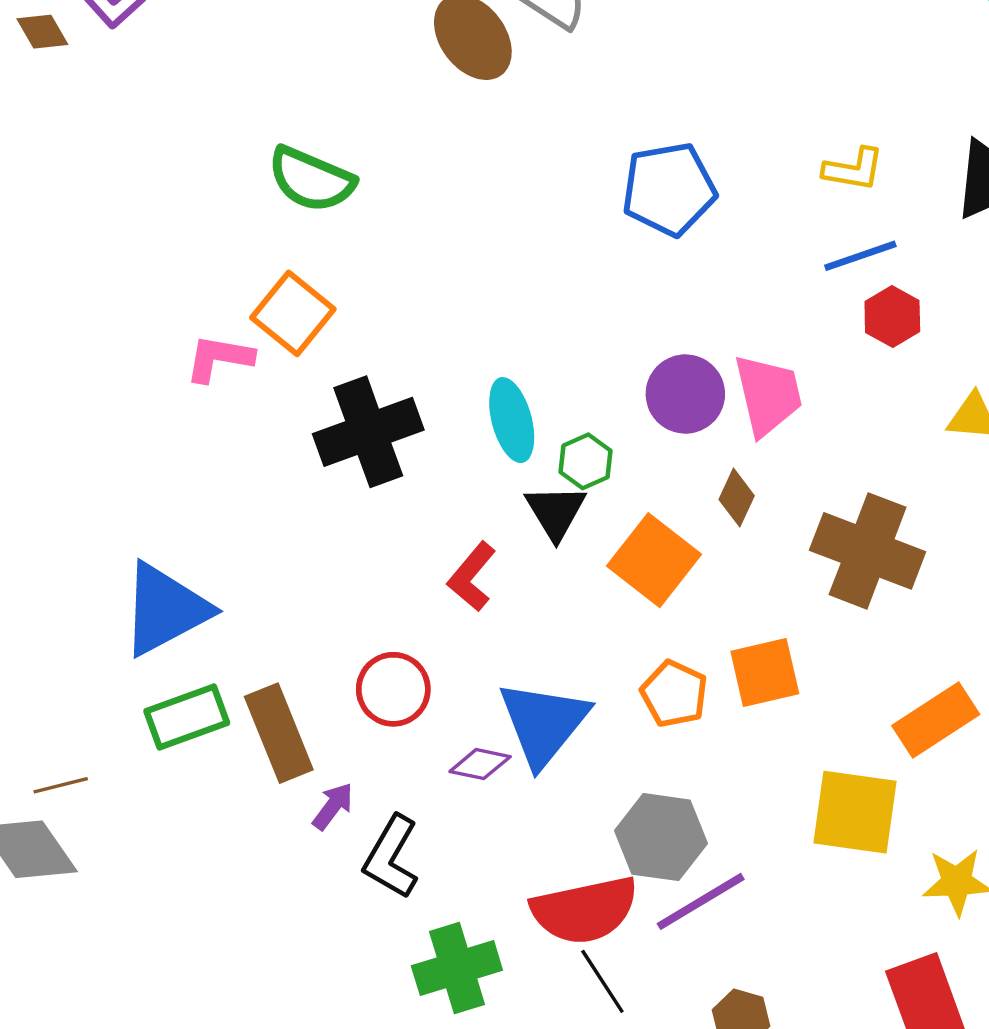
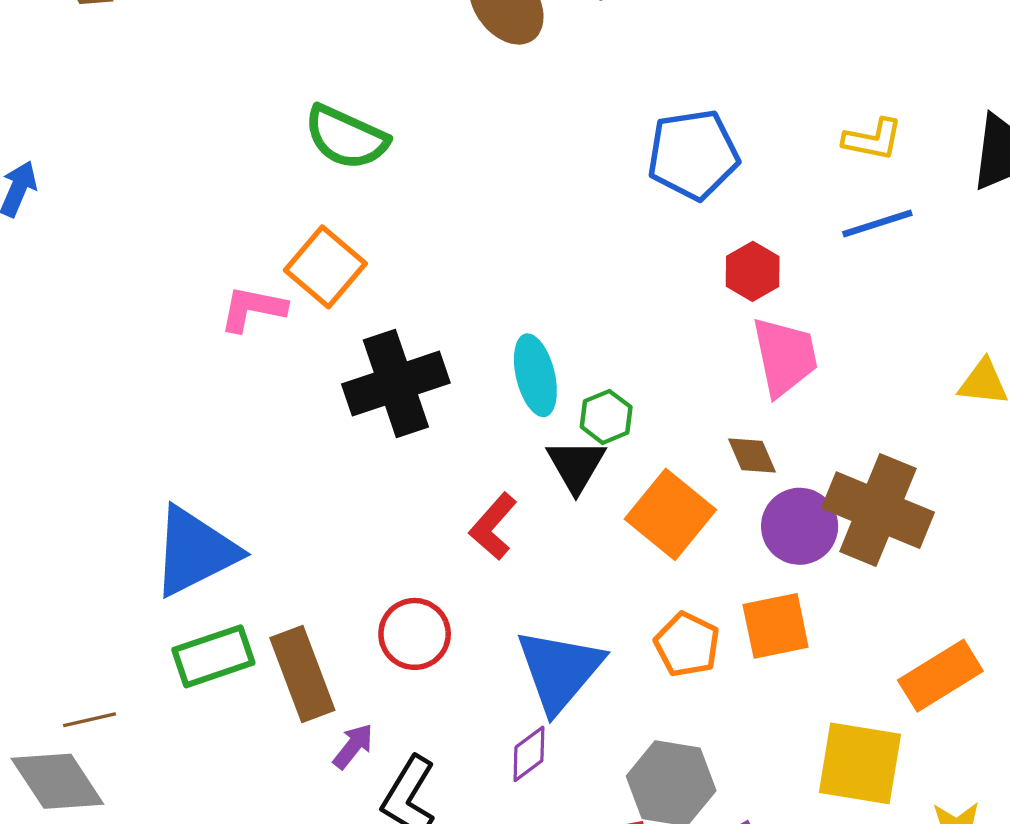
red hexagon: (892, 316) -> (753, 271), moved
purple circle: (685, 394) -> (800, 526), moved
brown diamond: (737, 498) -> (752, 455), turned -50
purple diamond: (480, 764) -> (529, 754), moved, turned -50

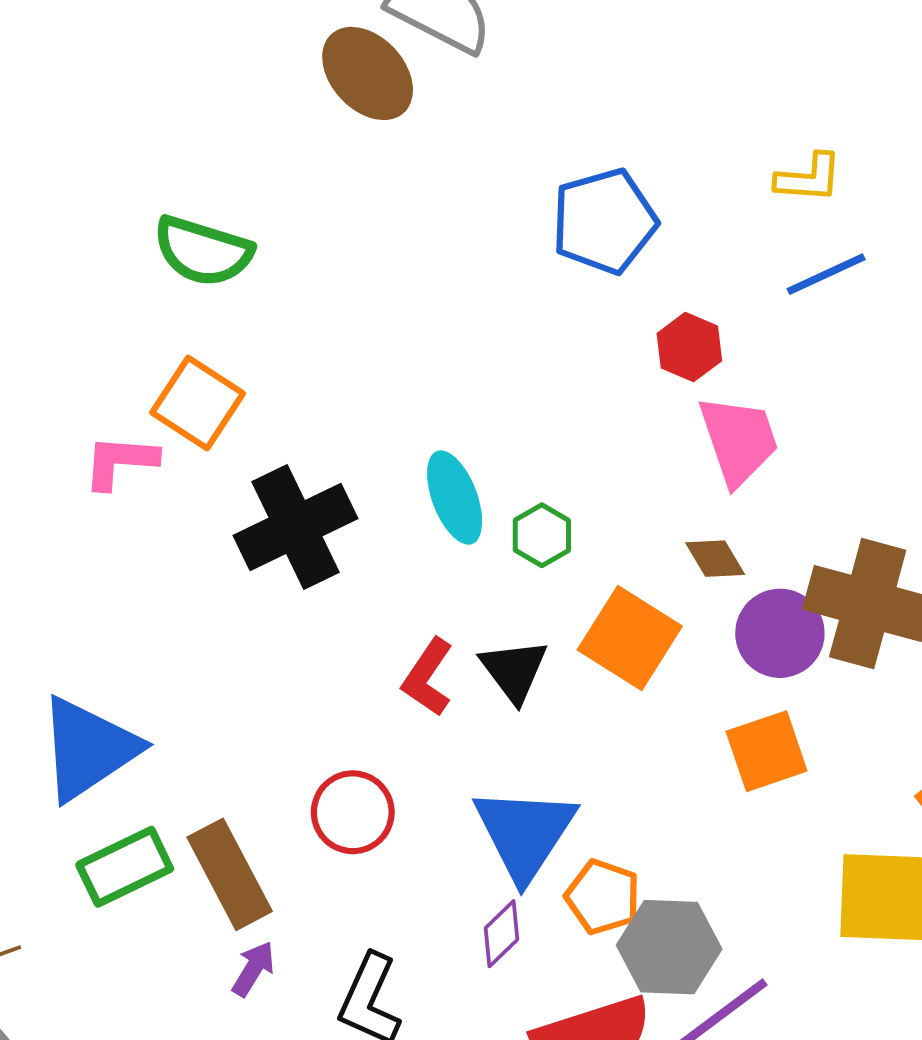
black triangle: (576, 465) -> (514, 671), moved
orange pentagon: (687, 645) -> (603, 897), moved
purple arrow: (353, 746) -> (253, 969), moved

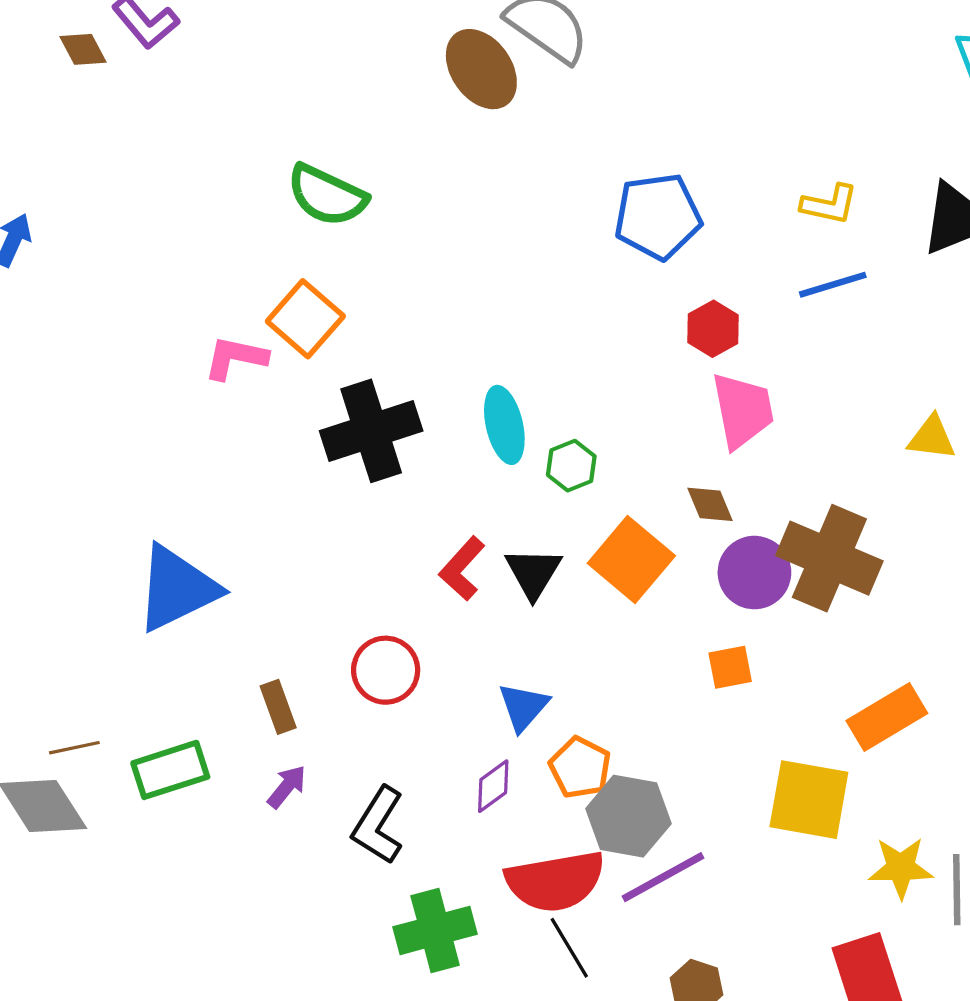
orange square: (767, 751) -> (730, 667), size x0.7
blue triangle: (525, 833) -> (523, 707), size x0.6
green rectangle: (125, 867) -> (170, 770), moved
brown rectangle: (230, 874) -> (278, 707), size x0.6

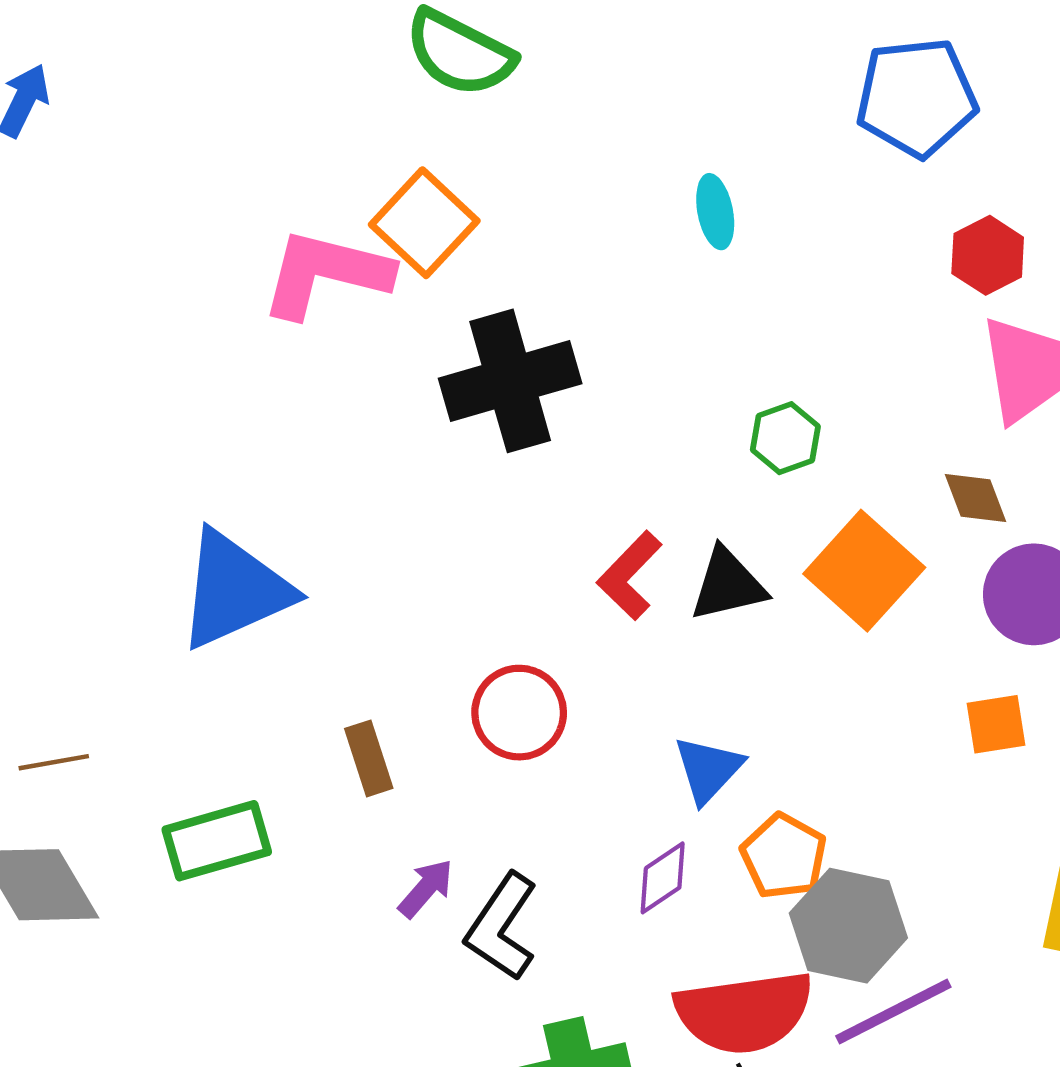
pink L-shape: (236, 358) -> (326, 273), size x1.5
cyan ellipse: (504, 425) -> (715, 212), moved, size x0.7
black triangle: (533, 573) -> (728, 585), turned 44
brown line: (74, 748) -> (54, 762), moved
purple arrow: (287, 787) -> (426, 888), moved

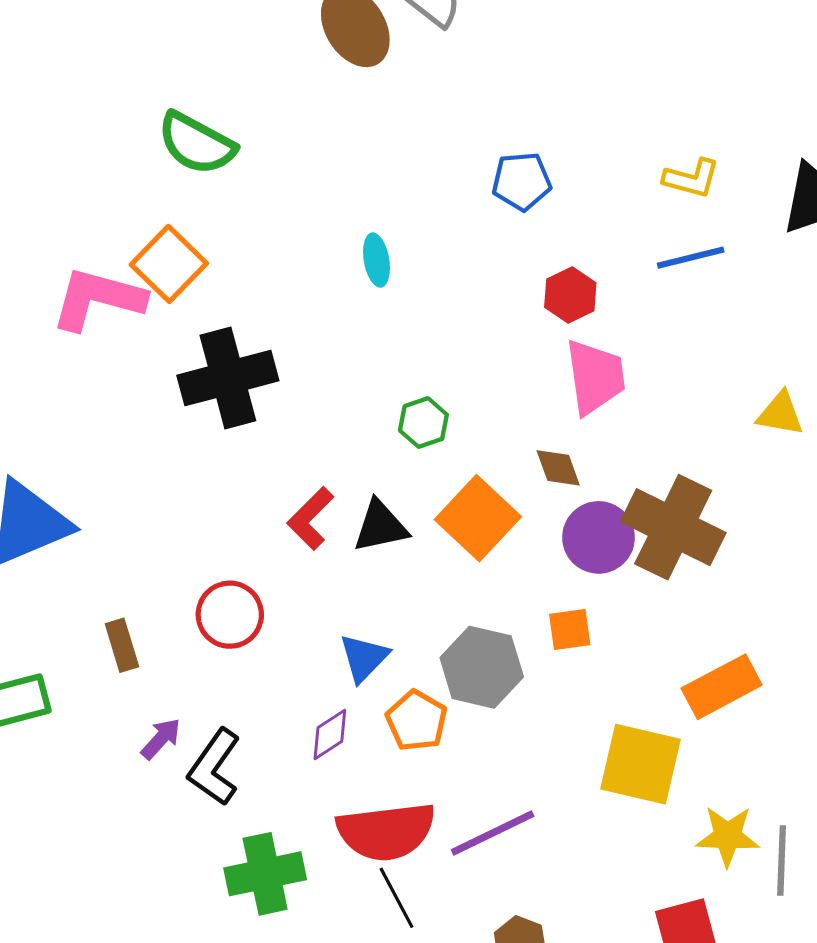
blue pentagon: (916, 97) -> (522, 181), size x0.7
gray hexagon: (848, 926) -> (482, 667), moved

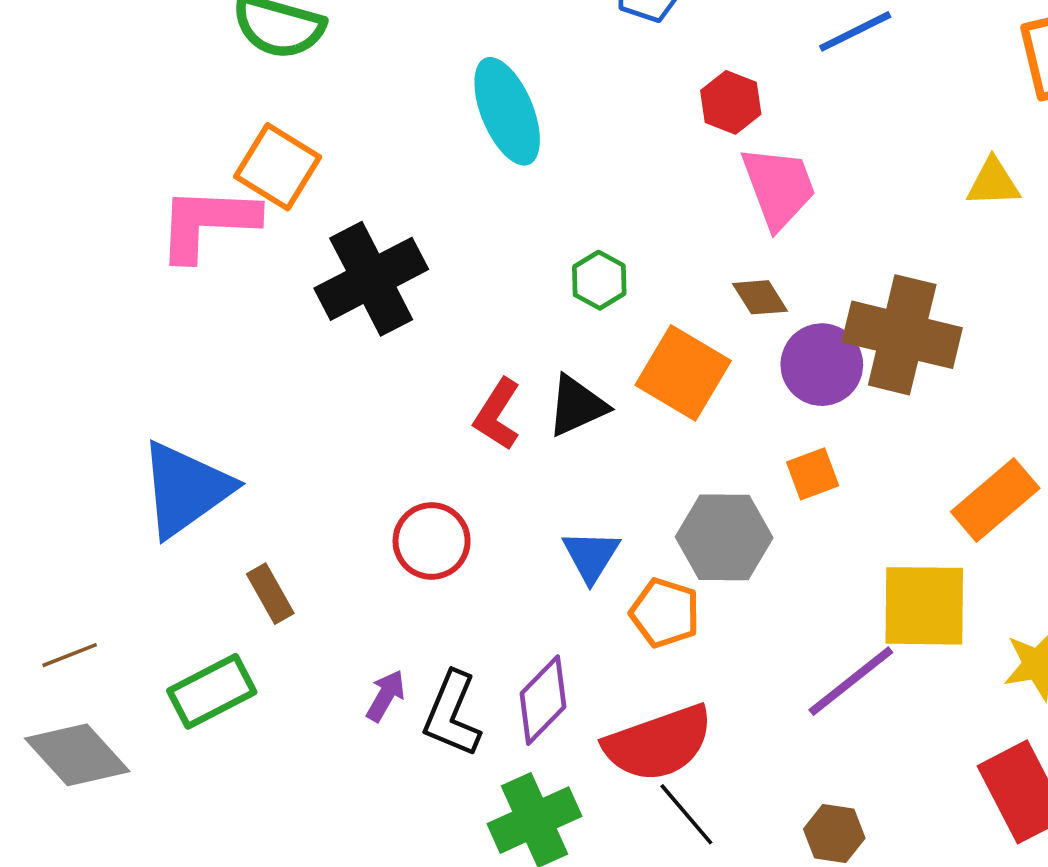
cyan ellipse: (376, 260) -> (507, 111), size x1.8
brown rectangle: (122, 645) -> (270, 594), moved
purple diamond: (330, 735) -> (543, 700), moved, size x1.4
purple line: (493, 833) -> (851, 681), moved

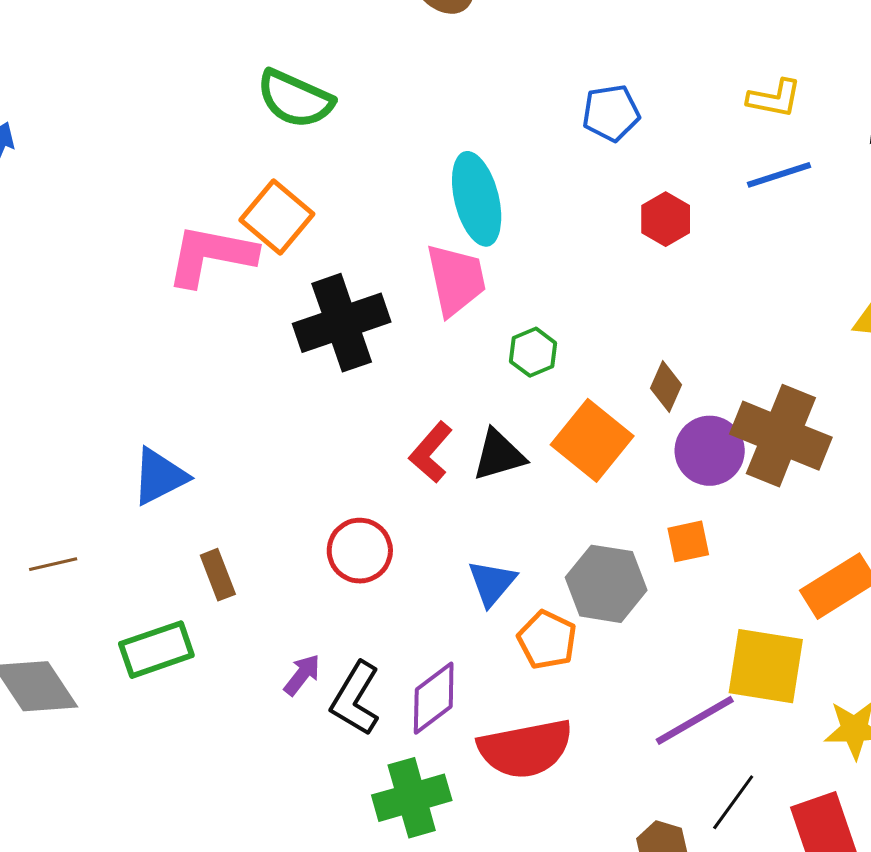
pink trapezoid: (779, 187) -> (456, 280), moved
brown diamond: (760, 297) -> (666, 387), turned 48
blue triangle: (186, 489) -> (159, 476), size x0.7
brown line: (70, 655) -> (53, 564), moved
black line: (686, 814) -> (733, 802), moved, turned 68

